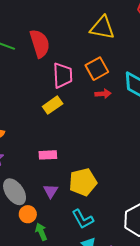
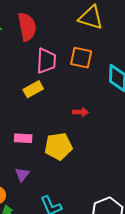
orange square: (97, 69) -> (81, 58), turned 35
red arrow: (103, 94) -> (80, 112), moved
yellow pentagon: (83, 182) -> (58, 146), moved

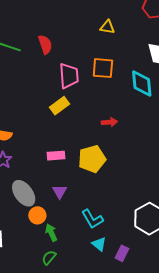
yellow triangle: (91, 18) -> (107, 27), size x0.6
red semicircle: (27, 27) -> (45, 44), size x0.7

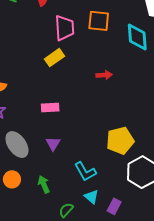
yellow pentagon: (92, 159) -> (120, 141), moved
orange circle: (37, 215) -> (12, 179), moved
green semicircle: (49, 258) -> (66, 210), moved

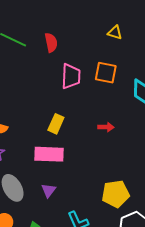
yellow rectangle: (55, 58) -> (56, 124), moved, turned -36
pink rectangle: (50, 107) -> (49, 154), size x1.6

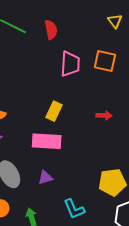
yellow triangle: (115, 32) -> (115, 21), turned 35
purple triangle: (49, 190) -> (45, 178), turned 35

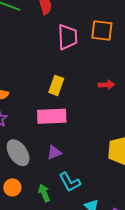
cyan L-shape: (74, 209) -> (70, 182), moved

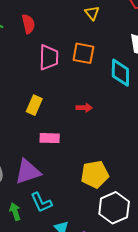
pink rectangle: (52, 116) -> (50, 138), moved, size x0.7
purple triangle: (54, 152) -> (28, 172), size x1.8

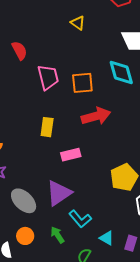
orange square: (83, 53) -> (82, 83), moved
red arrow: (84, 108) -> (96, 116), size x1.8

